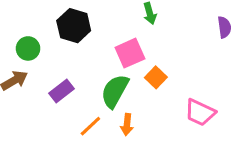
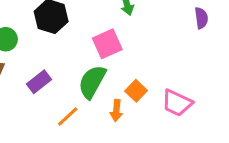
orange square: (156, 77) -> (136, 91), moved
orange arrow: (127, 125) -> (116, 111), moved

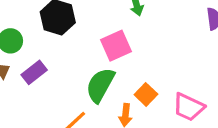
purple rectangle: (39, 82) -> (34, 72), moved

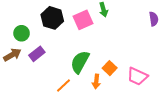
pink square: (116, 46) -> (83, 20), moved

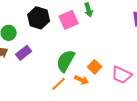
orange arrow: (96, 81) -> (82, 80), turned -72
orange line: (64, 86) -> (59, 84), moved

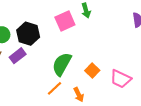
black hexagon: (39, 18) -> (28, 34), moved
orange arrow: (82, 80) -> (79, 95), moved, turned 40

